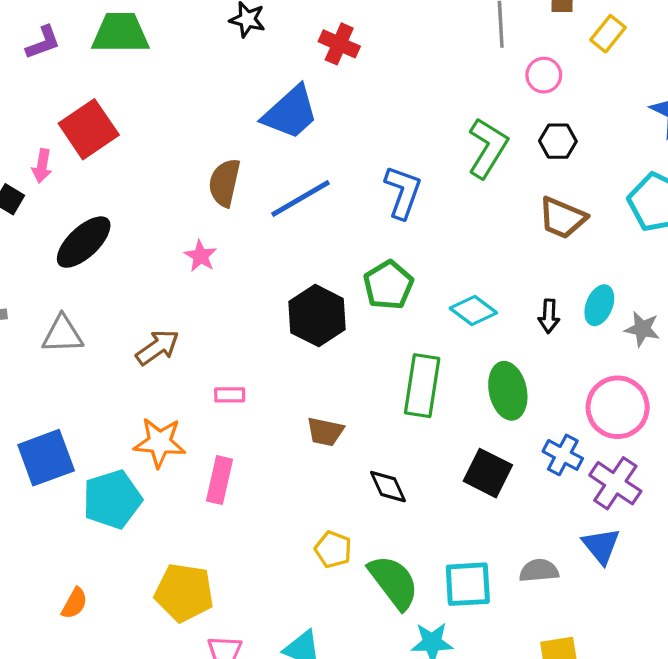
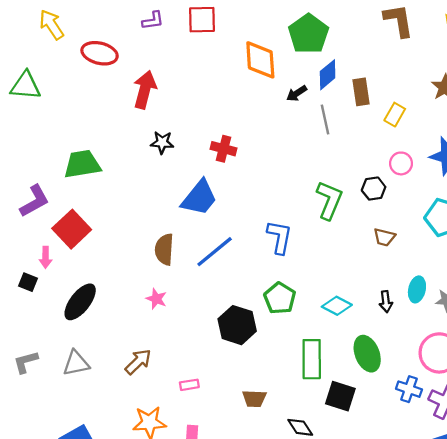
purple L-shape: (43, 42) -> (35, 201), moved, size x1.4
pink circle: (544, 75) -> (401, 163), moved
brown trapezoid: (562, 218) -> (384, 237), size x0.7
black square: (488, 473) -> (340, 396), moved

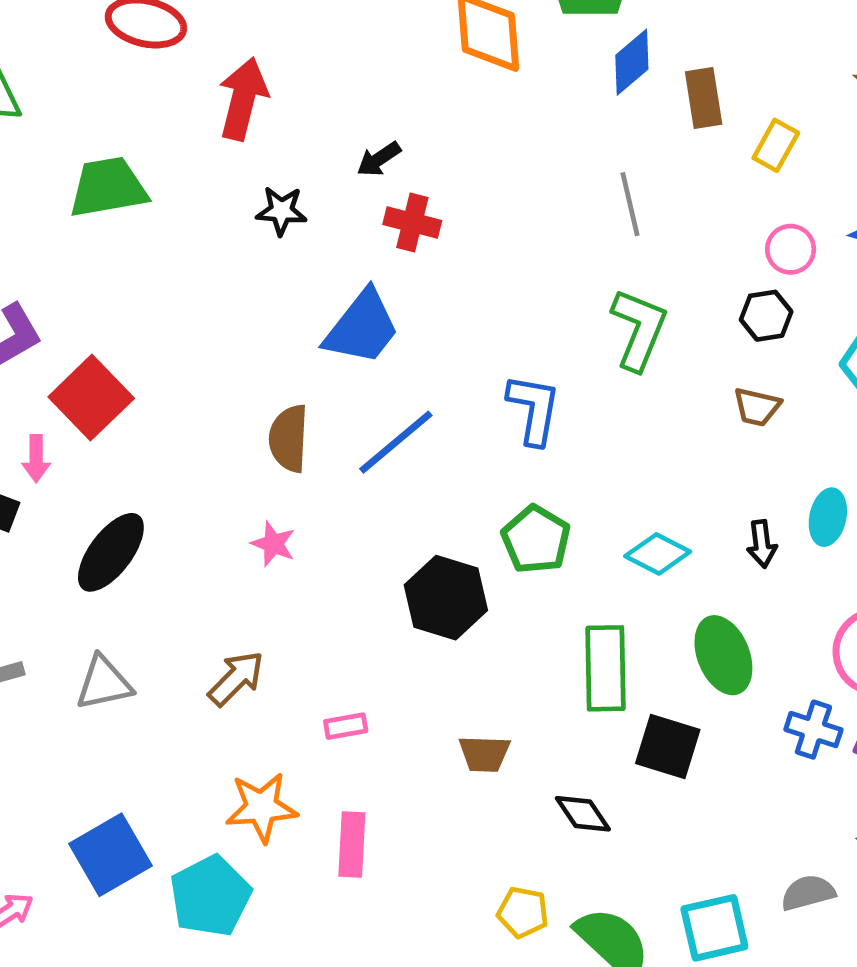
black arrow: (297, 93) -> (379, 159), moved
gray line: (325, 120) -> (630, 204), moved
green trapezoid: (82, 164) -> (108, 187), moved
black hexagon: (374, 189) -> (766, 316), moved

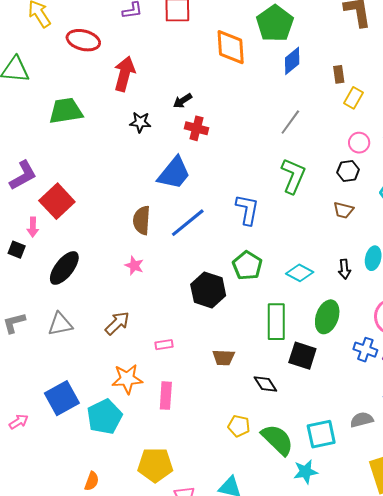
brown rectangle: (704, 98) -> (339, 74), moved, size x0.7
gray line: (630, 204) -> (290, 122), turned 48
green ellipse: (723, 655) -> (327, 317), turned 40

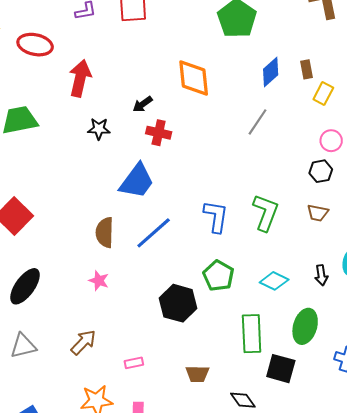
orange diamond: (231, 47) -> (194, 78), moved
blue diamond: (292, 61) -> (271, 72), moved
green L-shape: (293, 176) -> (266, 213), moved

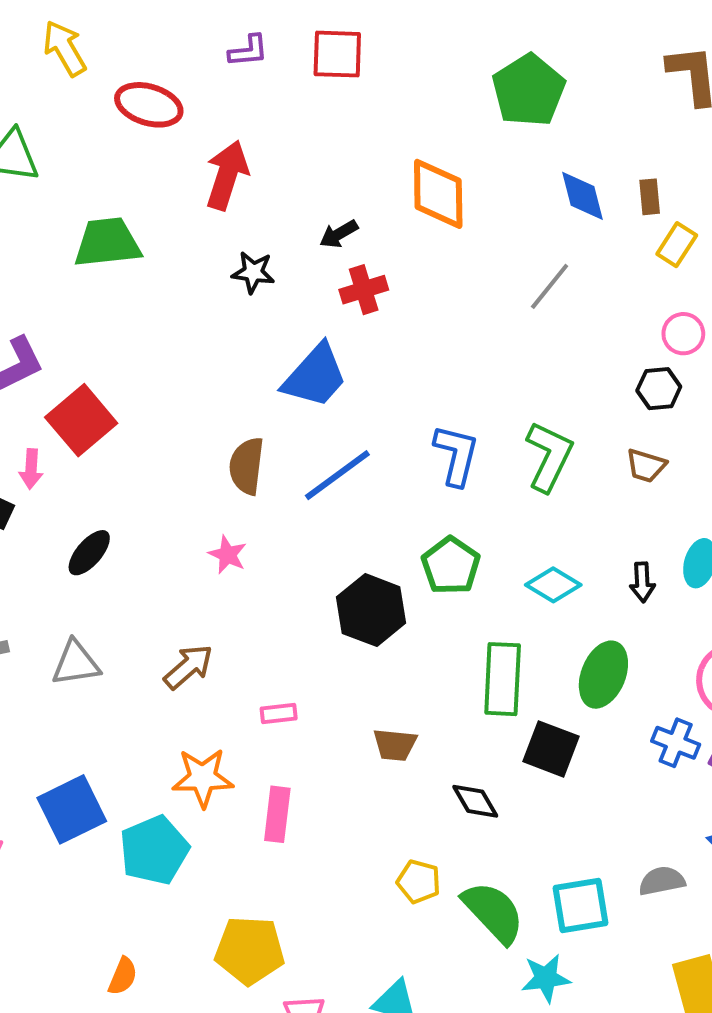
blue diamond: (271, 72) -> (582, 196), turned -68
red cross: (159, 133) -> (364, 290), turned -35
black ellipse: (25, 286) -> (89, 553), size x0.7

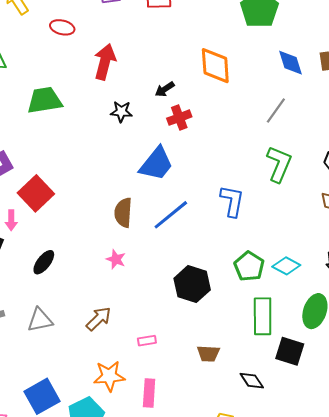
red ellipse: (149, 105) -> (62, 27), size x0.7
green L-shape: (549, 456) -> (279, 164), moved
green pentagon: (451, 566) -> (249, 266), moved

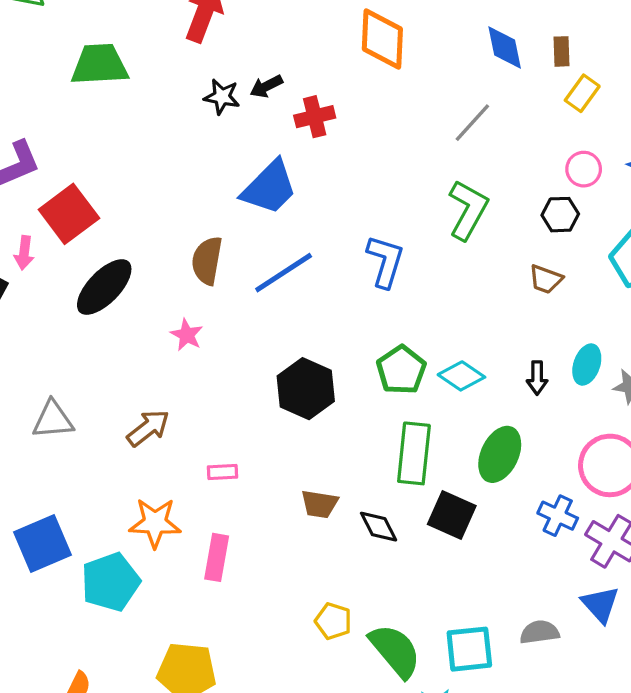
black arrow: (165, 89) -> (266, 86), moved
black ellipse: (44, 262) -> (104, 287), moved, size x1.5
black diamond: (252, 381) -> (379, 527), moved

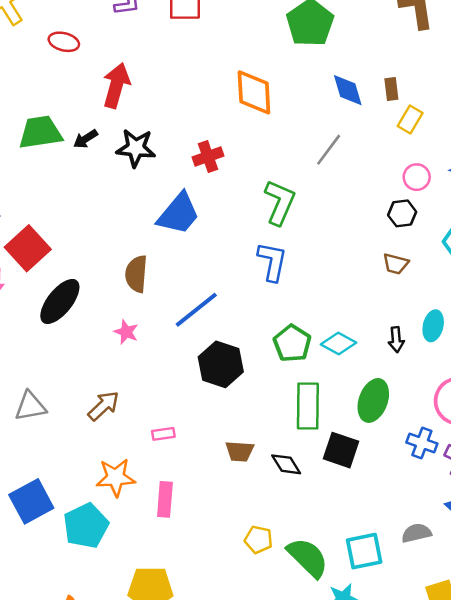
black arrow: (266, 86) -> (85, 139), moved
black star: (222, 97) -> (136, 148), size x1.4
green L-shape: (468, 210) -> (280, 202), moved
blue line: (284, 273) -> (196, 310), moved

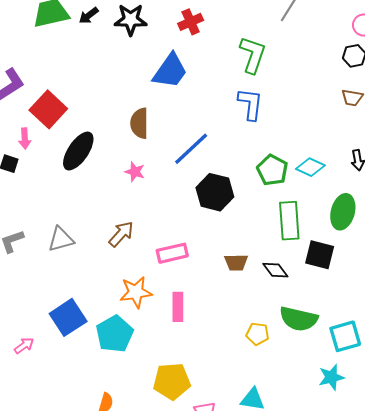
pink rectangle: (163, 434) -> (172, 253), size x1.6
green semicircle: (308, 558) -> (299, 319), moved, turned 153

